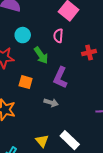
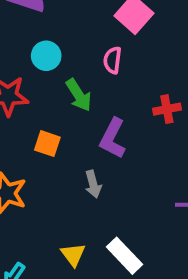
red cross: (89, 52) -> (167, 109), moved
gray arrow: (51, 103) -> (93, 184), turned 56

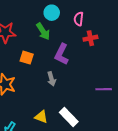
cyan circle: (46, 56) -> (52, 13), moved
pink semicircle: (112, 60) -> (79, 19), moved
yellow triangle: (73, 255) -> (41, 117), turned -32

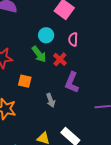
red cross: (90, 38) -> (60, 59), moved, turned -32
purple L-shape: (62, 54) -> (72, 82), moved

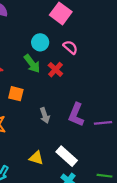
pink semicircle: (73, 39) -> (70, 47), turned 128
purple L-shape: (72, 82) -> (76, 115), moved

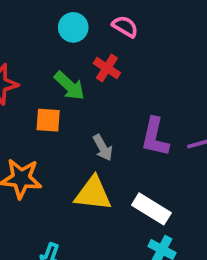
green arrow: (32, 64) -> (69, 86), moved
yellow triangle: (36, 158) -> (93, 194), moved, size x1.5

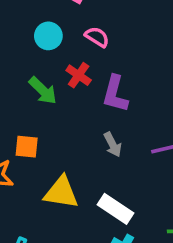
orange square: (48, 120) -> (27, 147), moved
purple L-shape: (155, 137) -> (115, 94), moved
gray arrow: (103, 148) -> (113, 145), moved

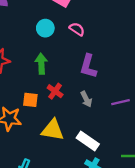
red cross: (79, 75) -> (55, 91), moved
green arrow: (43, 91) -> (41, 64), turned -138

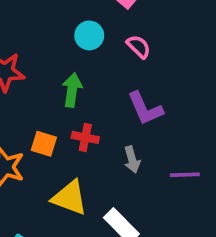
purple L-shape: (88, 66) -> (145, 108), turned -50
red cross: (55, 91) -> (85, 137), turned -35

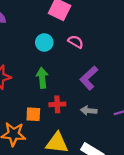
purple L-shape: (145, 108) -> (89, 78), turned 85
gray arrow: (132, 160) -> (89, 111), turned 126

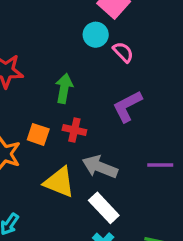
cyan circle: (44, 42) -> (96, 35), moved
gray arrow: (89, 111) -> (100, 167), moved, size x1.5

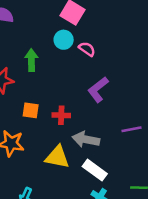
green arrow: (64, 88) -> (31, 60), moved
orange square: (38, 134) -> (31, 110), moved

